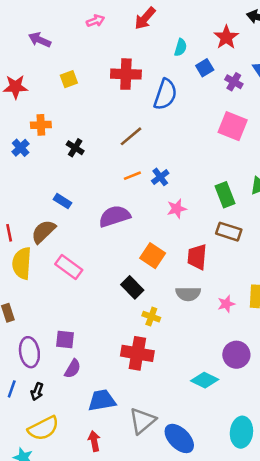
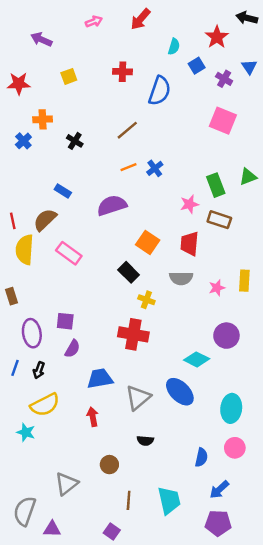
red cross: (126, 74) -> (123, 72), size x0.7
pink star: (177, 209) -> (189, 204), moved
blue ellipse: (179, 438) -> (180, 392), moved

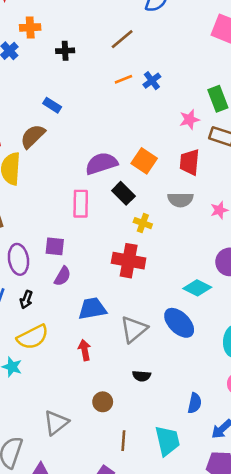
black cross: (75, 141) -> (65, 51), turned -35
purple semicircle: (112, 205) -> (101, 163), moved
pink rectangle: (69, 253) -> (81, 204), moved, turned 55
blue semicircle: (201, 457) -> (195, 403), moved

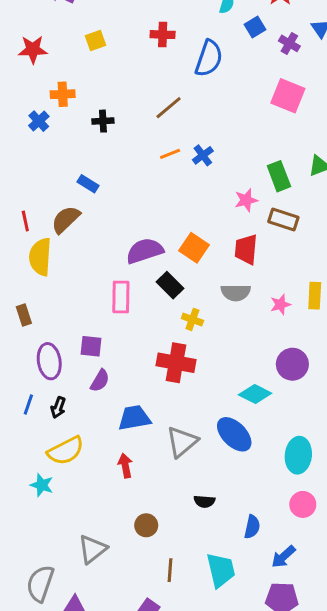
black semicircle: (142, 376) -> (204, 501), moved

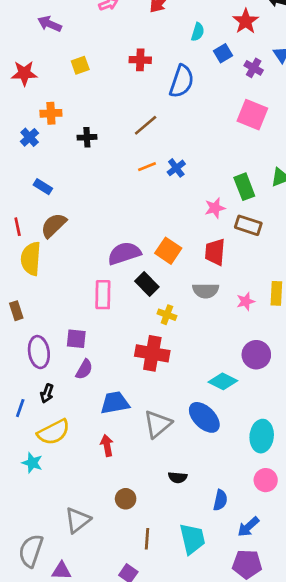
blue rectangle: (88, 184) -> (43, 187), moved
blue line: (28, 404) -> (20, 408), moved

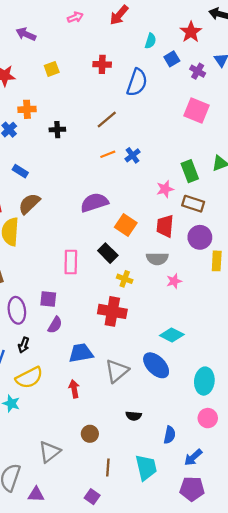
purple semicircle: (124, 253) -> (94, 203), moved
pink star: (246, 301) -> (174, 281), moved
purple circle: (256, 355) -> (200, 237), moved

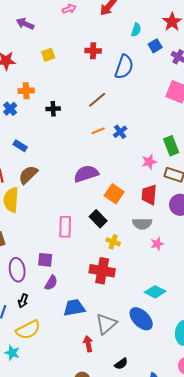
red arrow: (74, 389) -> (88, 344), moved
black semicircle: (134, 416) -> (121, 364), turned -40

